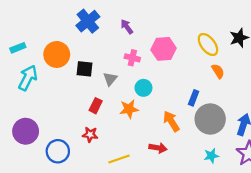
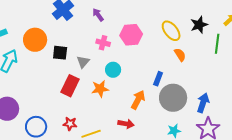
red rectangle: (96, 106) -> (70, 86), size x1.5
orange arrow: (171, 121) -> (138, 100), turned 60
red star: (90, 135) -> (70, 124), moved

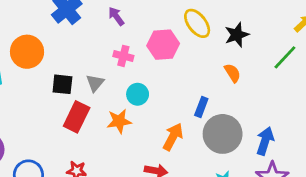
black star: (199, 25) -> (237, 35), moved
yellow ellipse: (171, 31) -> (197, 23), moved
green line: (217, 44) -> (285, 57), turned 36
black square: (60, 53) -> (62, 84), moved

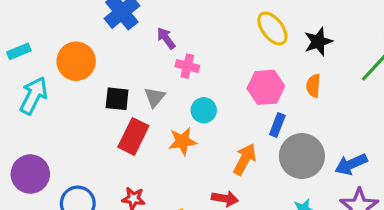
purple arrow: (116, 16) -> (166, 38), moved
pink hexagon: (163, 45) -> (266, 87), moved
orange semicircle: (233, 73) -> (313, 86), turned -144
blue arrow: (265, 141) -> (351, 164), turned -132

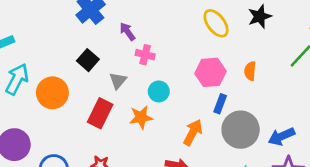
black star: (318, 42) -> (260, 16), moved
orange circle: (76, 61) -> (52, 93), moved
black square: (117, 99) -> (88, 60), moved, turned 35

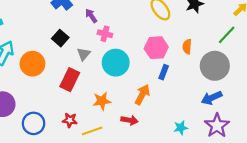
cyan circle: (159, 91) -> (116, 63), size x1.6
orange star: (141, 117) -> (102, 101), moved
gray circle: (241, 130) -> (215, 66), moved

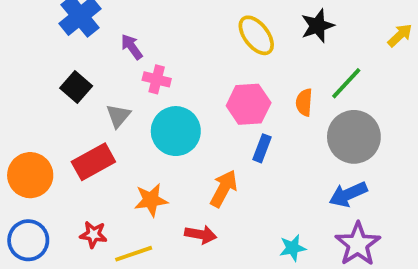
green line: (227, 35) -> (346, 83), moved
orange circle: (32, 64) -> (30, 175), moved
red rectangle: (70, 80) -> (93, 162), turned 35

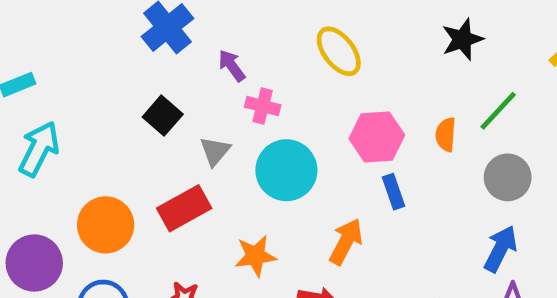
yellow ellipse: (256, 35) -> (339, 51), moved
gray circle: (354, 137) -> (508, 177), size x0.7
blue rectangle: (262, 148) -> (393, 192), turned -40
blue arrow: (348, 194) -> (500, 249), turned 141

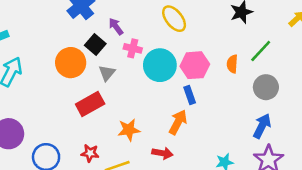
black square: (163, 116) -> (95, 44), moved
cyan circle: (286, 170) -> (160, 65), moved
blue rectangle: (393, 192) -> (190, 95), moved
orange circle: (106, 225) -> (71, 63), moved

